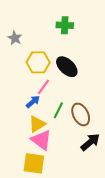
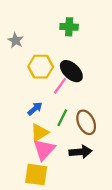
pink line: (43, 87) -> (60, 86), moved
pink triangle: (41, 140) -> (44, 150), turned 35
black arrow: (90, 142) -> (80, 152), moved, turned 36

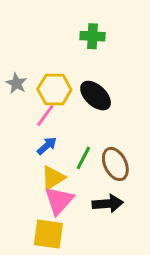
gray star: (16, 40) -> (16, 83), moved
pink line: (60, 86) -> (45, 115), moved

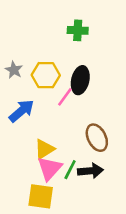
black ellipse: (96, 96) -> (80, 80), turned 60
pink line: (45, 115) -> (65, 97), moved
blue arrow: (47, 146) -> (21, 111), moved, size x1.5
green line: (83, 158) -> (70, 170), moved

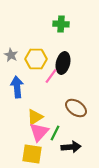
blue arrow: (21, 111) -> (17, 87), turned -55
brown ellipse: (97, 138) -> (76, 108), turned -30
black arrow: (90, 171) -> (71, 147), moved

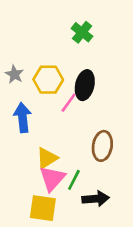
green cross: (61, 24) -> (82, 32), turned 35
brown ellipse: (76, 108) -> (102, 146), turned 65

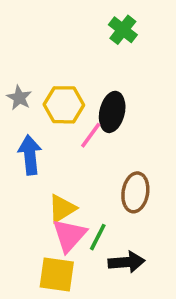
green cross: (82, 32) -> (123, 30), moved

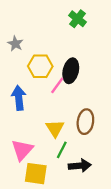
gray star: (19, 98) -> (15, 44), moved
yellow triangle: (62, 208) -> (55, 128), moved, turned -30
pink triangle: (69, 235) -> (22, 150), moved

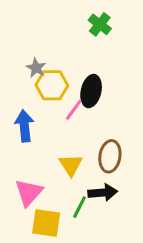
gray star: (15, 44) -> (36, 68), moved
green line: (62, 150) -> (79, 207), moved
black arrow: (80, 166) -> (103, 193), moved

